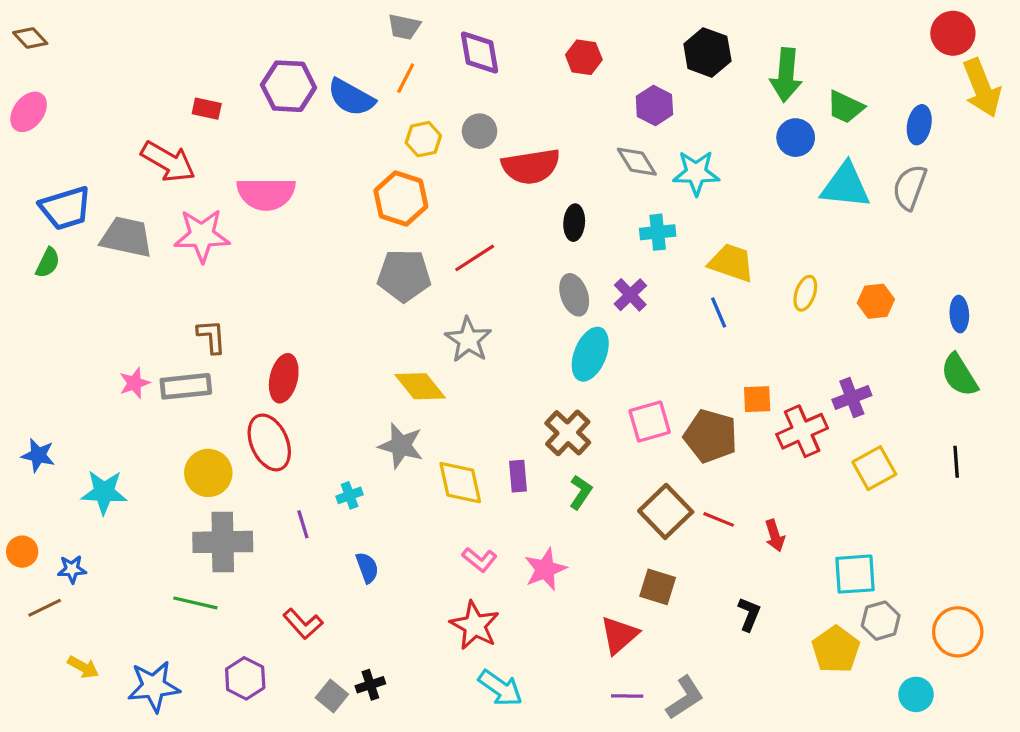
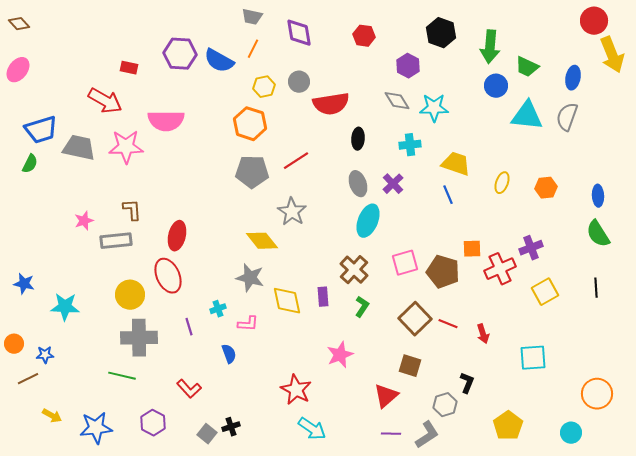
pink star: (134, 383) -> (84, 221), moved
pink L-shape: (480, 560) -> (248, 324), moved, turned -35
gray hexagon: (881, 621) -> (445, 405), moved
yellow pentagon: (836, 649) -> (508, 426), moved

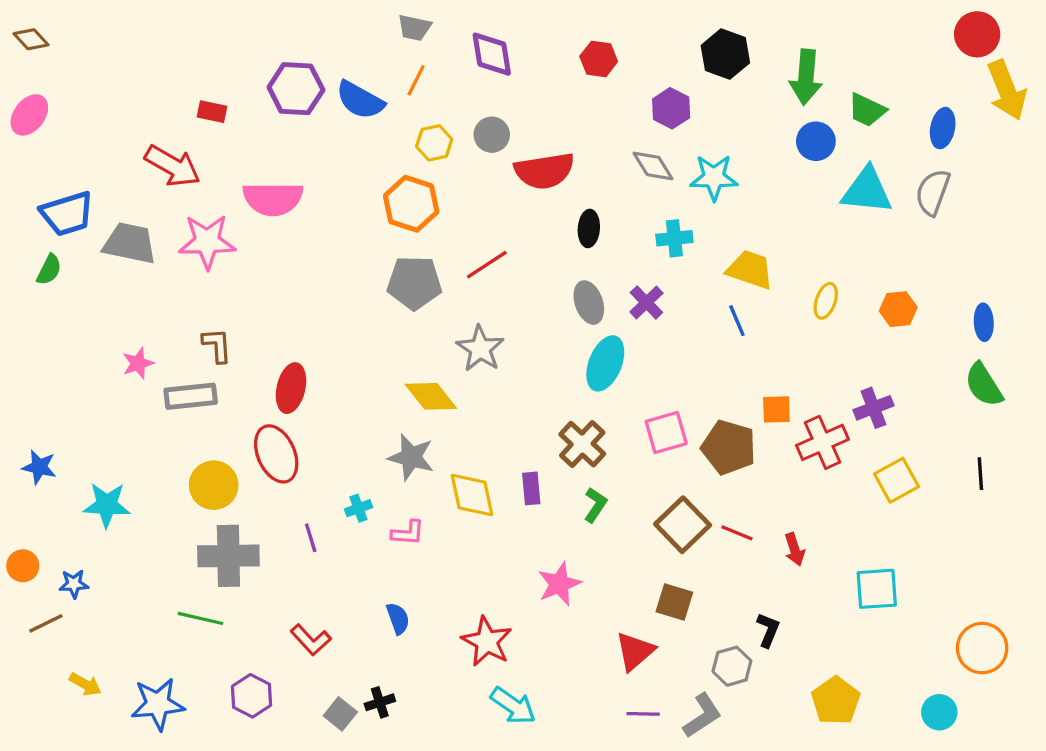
blue semicircle: (229, 354) -> (398, 618), moved

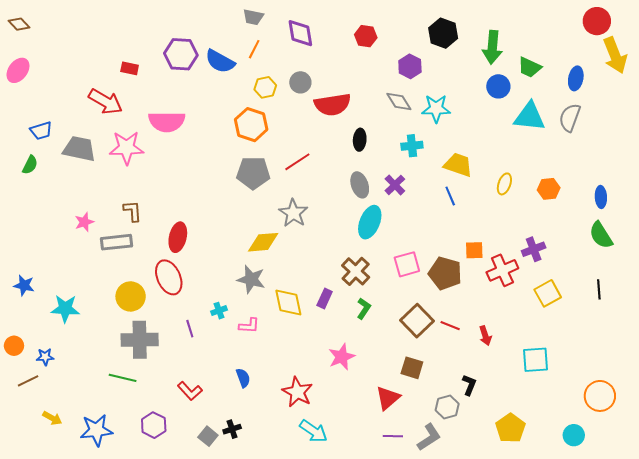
blue trapezoid: (67, 214) -> (41, 131), size x0.7
yellow diamond: (431, 396) -> (263, 242), turned -56
purple rectangle: (531, 488) -> (325, 298), turned 30

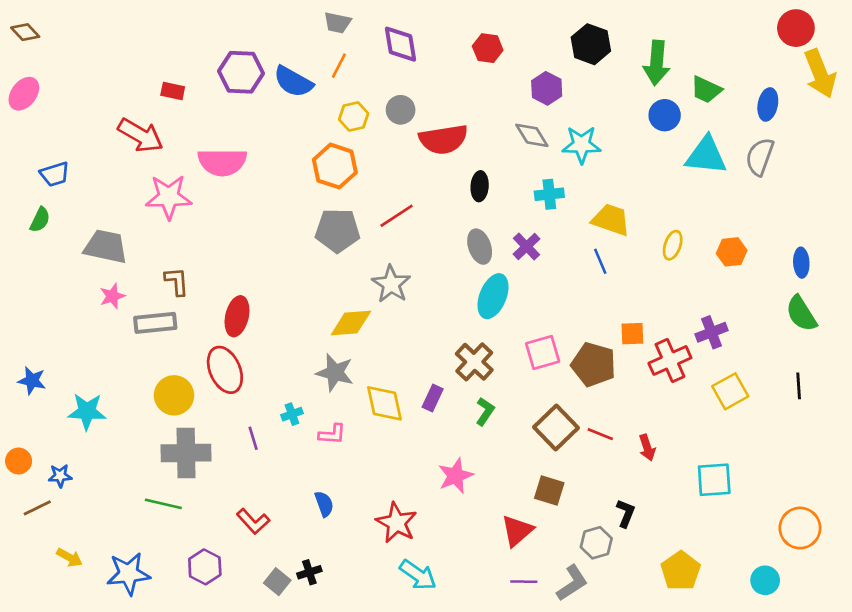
gray trapezoid: (79, 149) -> (106, 247), moved

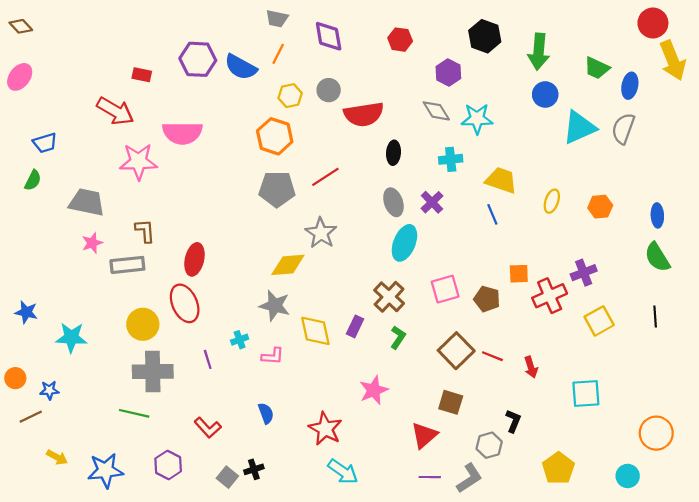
green trapezoid: (706, 90) -> (597, 68), moved
cyan triangle: (706, 155) -> (579, 127), turned -30
brown pentagon: (594, 364) -> (487, 299), size x0.7

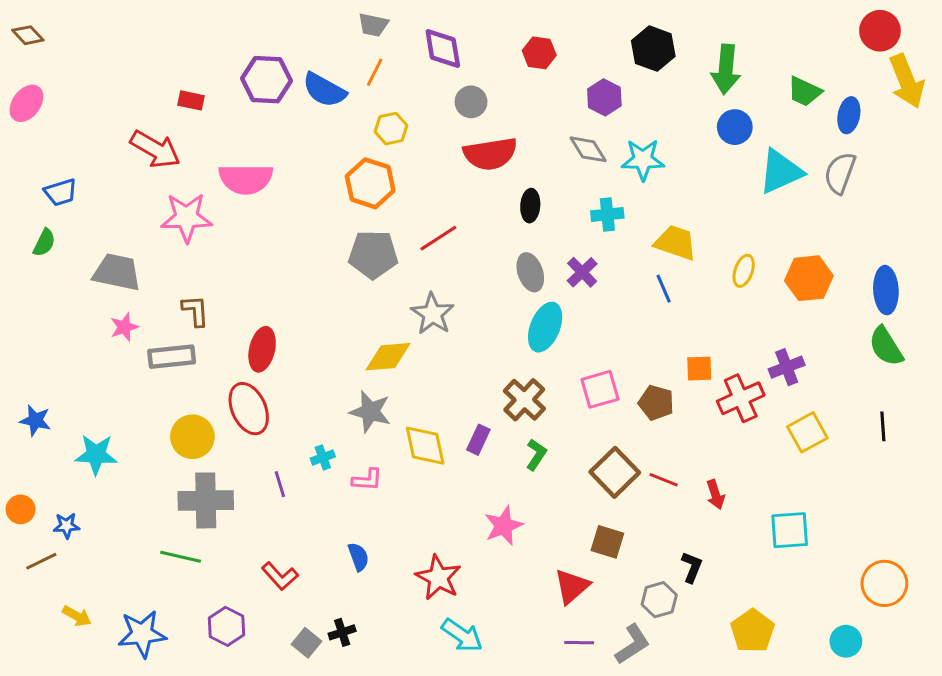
gray circle: (329, 90) -> (471, 102), moved
orange hexagon: (600, 207) -> (809, 278), size x1.4
blue ellipse: (657, 215) -> (886, 290), size x1.4

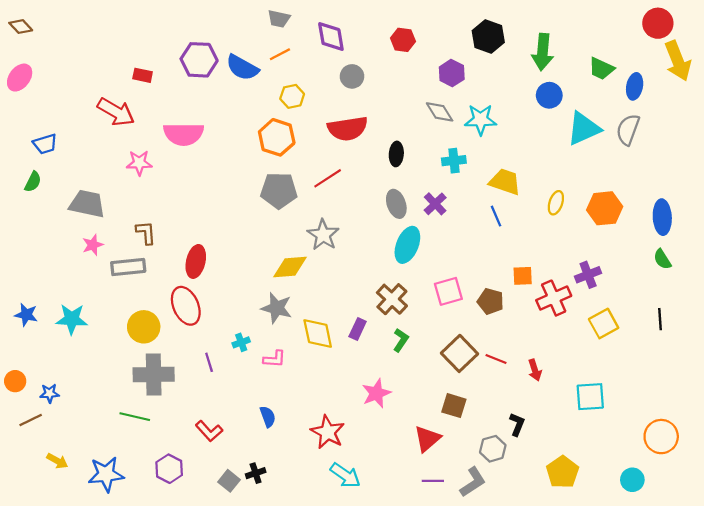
orange line: (375, 72) -> (280, 54), turned 35
red semicircle: (490, 154) -> (348, 128), moved
pink star: (186, 217) -> (139, 163), size x0.7
green semicircle: (886, 346) -> (662, 259), size x0.7
cyan star: (96, 455) -> (72, 319), moved

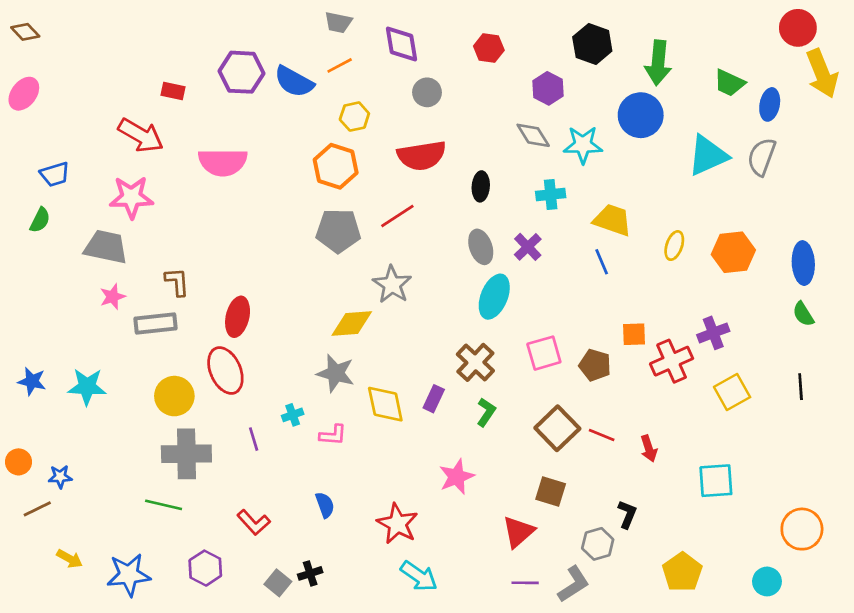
blue circle: (549, 95) -> (641, 115), moved, size x1.4
pink star: (139, 163) -> (131, 197), moved, size x1.4

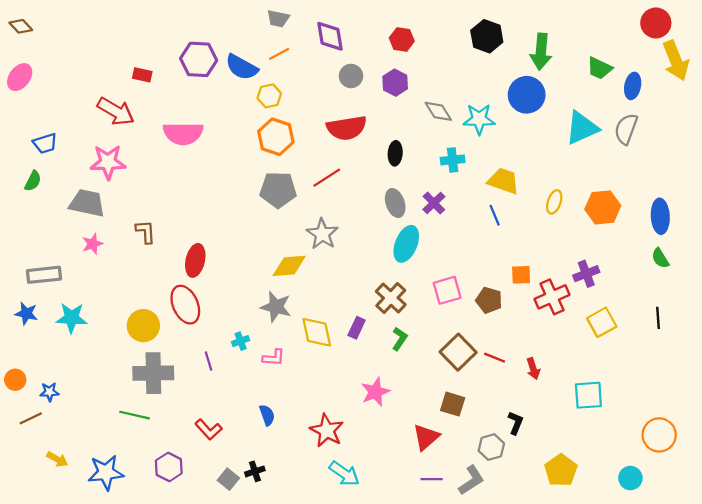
purple hexagon: (548, 88) -> (395, 83), moved
yellow hexagon: (354, 117) -> (269, 96), moved
gray rectangle: (156, 323) -> (44, 275), moved

